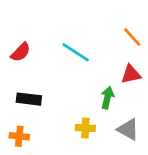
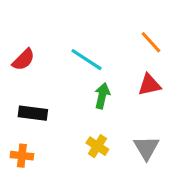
green arrow: (107, 98) -> (102, 96), moved
yellow cross: (85, 128) -> (97, 146), turned 30
gray triangle: (128, 129) -> (146, 148), turned 30

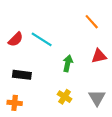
orange line: (151, 42) -> (92, 22), moved
cyan line: (86, 60) -> (42, 39), moved

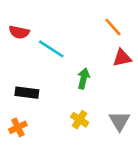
red semicircle: (16, 39) -> (19, 32), moved, turned 56
red triangle: (99, 56) -> (122, 58), moved
orange cross: (15, 103) -> (18, 127), turned -32

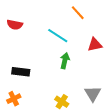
orange line: (113, 27) -> (78, 13), moved
cyan line: (51, 49) -> (58, 36), moved
yellow cross: (80, 120) -> (62, 102), moved

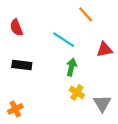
red semicircle: (15, 25) -> (16, 28), turned 56
black rectangle: (21, 72) -> (22, 65), moved
yellow cross: (62, 102) -> (77, 92), moved

